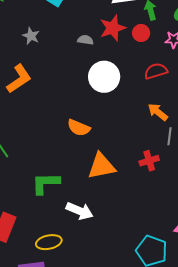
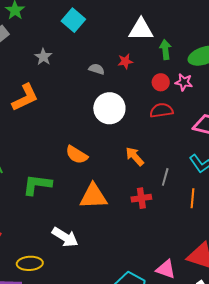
red star: (113, 28) -> (125, 61), size x0.6
red circle: (141, 33) -> (161, 82), moved
orange arrow: (158, 112) -> (135, 156), moved
green L-shape: (46, 183) -> (37, 185), moved

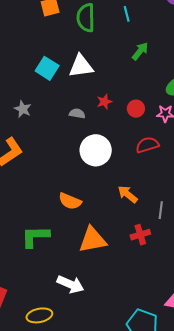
white triangle: (141, 30) -> (81, 66), moved
green arrow: (165, 50) -> (140, 51), moved, turned 54
red circle: (161, 82) -> (136, 109), moved

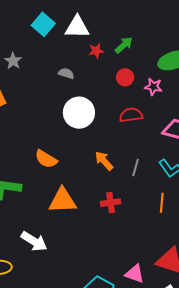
green arrow: (140, 51) -> (124, 45), moved
red star: (104, 102) -> (96, 51), moved
gray line: (161, 210) -> (136, 168), moved

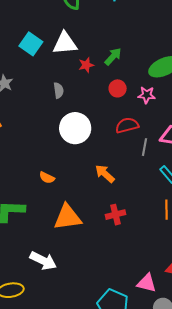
gray semicircle: (66, 73) -> (59, 90), turned 70
orange semicircle: (46, 159) -> (47, 178), size x0.7
gray line: (136, 168) -> (144, 147), moved

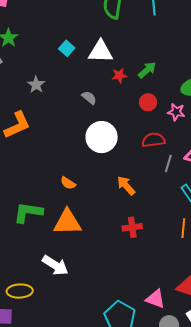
cyan square: (31, 44) -> (67, 48), size x0.7
gray semicircle: (59, 90) -> (89, 98), turned -49
orange triangle: (68, 217) -> (67, 222), moved

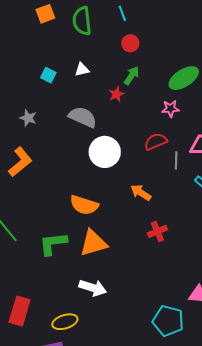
white triangle: (101, 52) -> (82, 70), size x0.6
red star: (119, 75) -> (116, 94), moved
gray semicircle: (89, 98) -> (83, 117), size x1.8
red circle: (148, 102) -> (130, 43), moved
orange semicircle: (68, 183) -> (84, 205), size x1.8

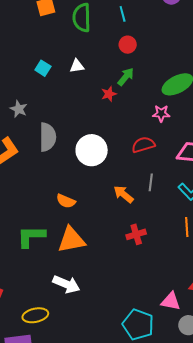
gray semicircle: (83, 117) -> (48, 137), moved, turned 60
gray line: (176, 160) -> (151, 182), moved
orange semicircle: (84, 205) -> (66, 201), size x0.7

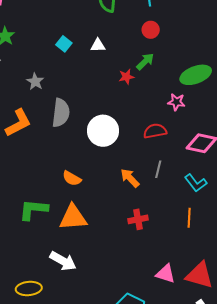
pink triangle: (171, 301) -> (166, 274), moved

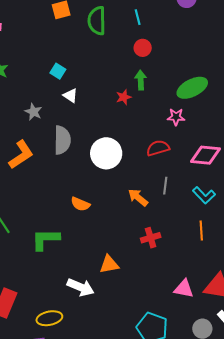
white triangle: (98, 45) -> (70, 95), moved, turned 42
green arrow: (145, 62) -> (141, 80), turned -42
orange triangle: (73, 217) -> (109, 264), moved, size x0.7

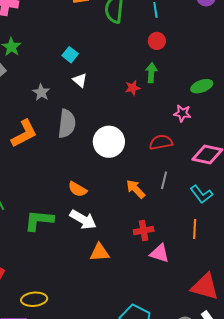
green ellipse: (192, 88) -> (202, 86), size x0.7
white arrow: (81, 287) -> (83, 220), moved
pink triangle: (184, 289) -> (159, 253), moved

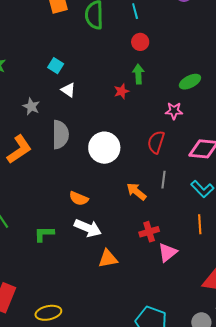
red semicircle: (161, 142) -> (156, 142), turned -55
green L-shape: (39, 220) -> (44, 234), size x0.7
pink triangle: (159, 253) -> (168, 253), turned -50

